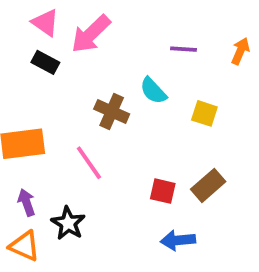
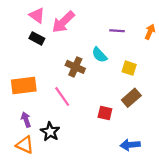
brown rectangle: (208, 185) -> (131, 98), moved
blue arrow: (178, 240) -> (130, 145), moved

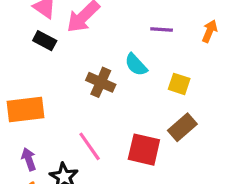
pink line: (62, 97) -> (90, 146), moved
red square: (105, 113) -> (144, 150), size x1.5

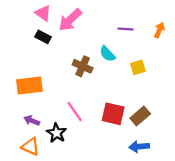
yellow square: (179, 84) -> (138, 67), turned -35
brown rectangle: (182, 127) -> (140, 116), moved
purple arrow: (29, 159) -> (32, 121), turned -49

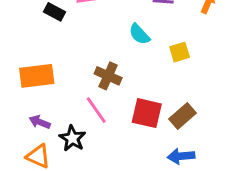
brown cross: (83, 66) -> (108, 76), moved

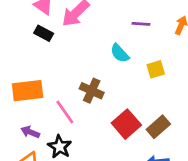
pink line: (96, 110) -> (65, 112), moved
red square: (147, 113) -> (126, 124), turned 36

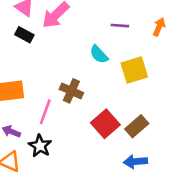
yellow square: (156, 69) -> (134, 70), size x1.5
pink line: (65, 112) -> (45, 112), turned 55

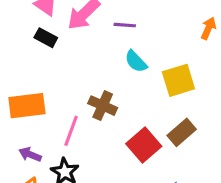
purple line: (120, 26) -> (125, 25), moved
brown rectangle: (137, 126) -> (182, 132), moved

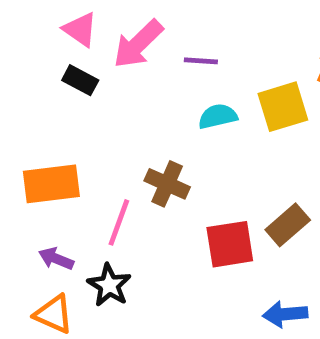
cyan semicircle: (136, 61) -> (218, 116), turned 120
yellow square: (178, 80) -> (283, 107), moved
red square: (144, 145) -> (230, 244), turned 32

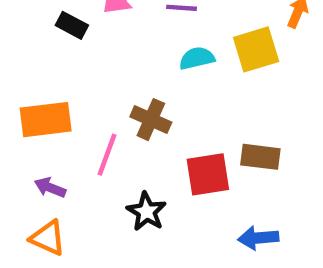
brown rectangle: (288, 225) -> (260, 157), turned 48
black star: (109, 285) -> (146, 212), moved

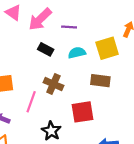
black rectangle: (72, 25) -> (46, 49), moved
brown rectangle: (260, 157) -> (100, 81), moved

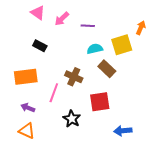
pink arrow: (40, 19) -> (62, 19), size x0.7
black rectangle: (46, 49) -> (40, 46), moved
brown rectangle: (100, 81) -> (107, 69), moved, turned 36

